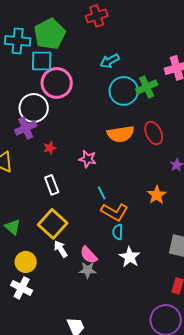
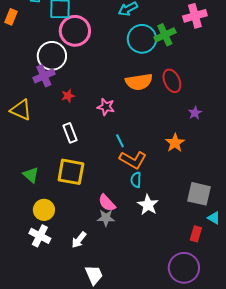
yellow square: (53, 224) -> (71, 172), turned -32
white arrow: (61, 249) -> (79, 240), moved, turned -108

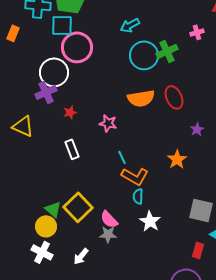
pink cross: (195, 16) -> (197, 32), size x0.6
yellow square: (71, 172) -> (78, 207), moved, turned 36
green triangle: (31, 175) -> (53, 209), moved

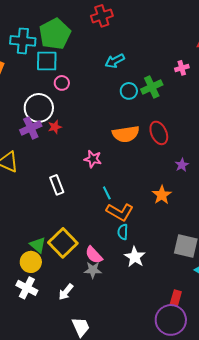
pink circle: (77, 47) -> (62, 83), size x0.5
cyan circle: (144, 55) -> (129, 91), size x0.6
red star: (70, 112) -> (55, 127), moved
red rectangle: (198, 250) -> (176, 298), moved

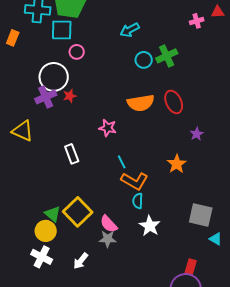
pink cross: (182, 68) -> (197, 21), moved

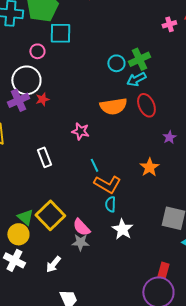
cyan square: (62, 30) -> (60, 33), moved
cyan arrow: (130, 30) -> (136, 79), moved
pink circle: (77, 52) -> (37, 51), moved

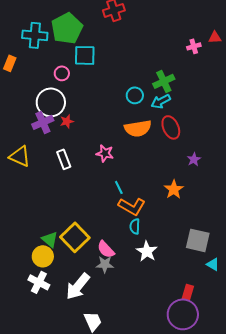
cyan circle: (116, 63) -> (135, 95), moved
white rectangle: (44, 157) -> (64, 159), moved
white arrow: (53, 264) -> (78, 286), size x1.6

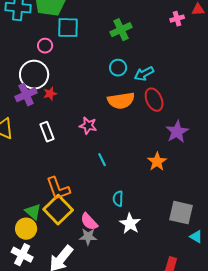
green cross: (164, 81) -> (121, 30), moved
purple star: (194, 159) -> (177, 132), size x1.6
orange L-shape: (132, 206) -> (58, 189), moved, turned 40

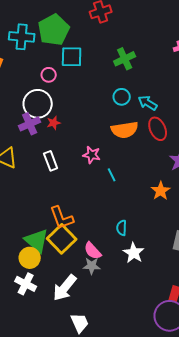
cyan arrow: (144, 74) -> (148, 103), turned 60
cyan line: (102, 160) -> (112, 175), moved
green triangle: (33, 212) -> (37, 241), size x1.5

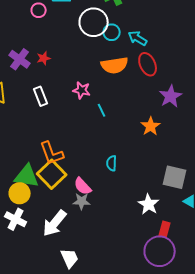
white circle: (38, 104) -> (94, 22), moved
purple cross: (30, 124) -> (20, 59), turned -30
green triangle: (37, 241) -> (27, 176), turned -32
white star: (134, 253) -> (149, 204), moved

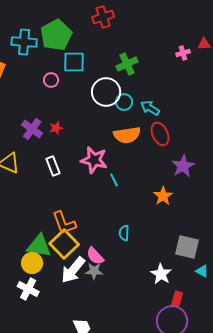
pink star: (82, 90) -> (94, 160), size x1.5
white arrow: (55, 223) -> (73, 270), moved

